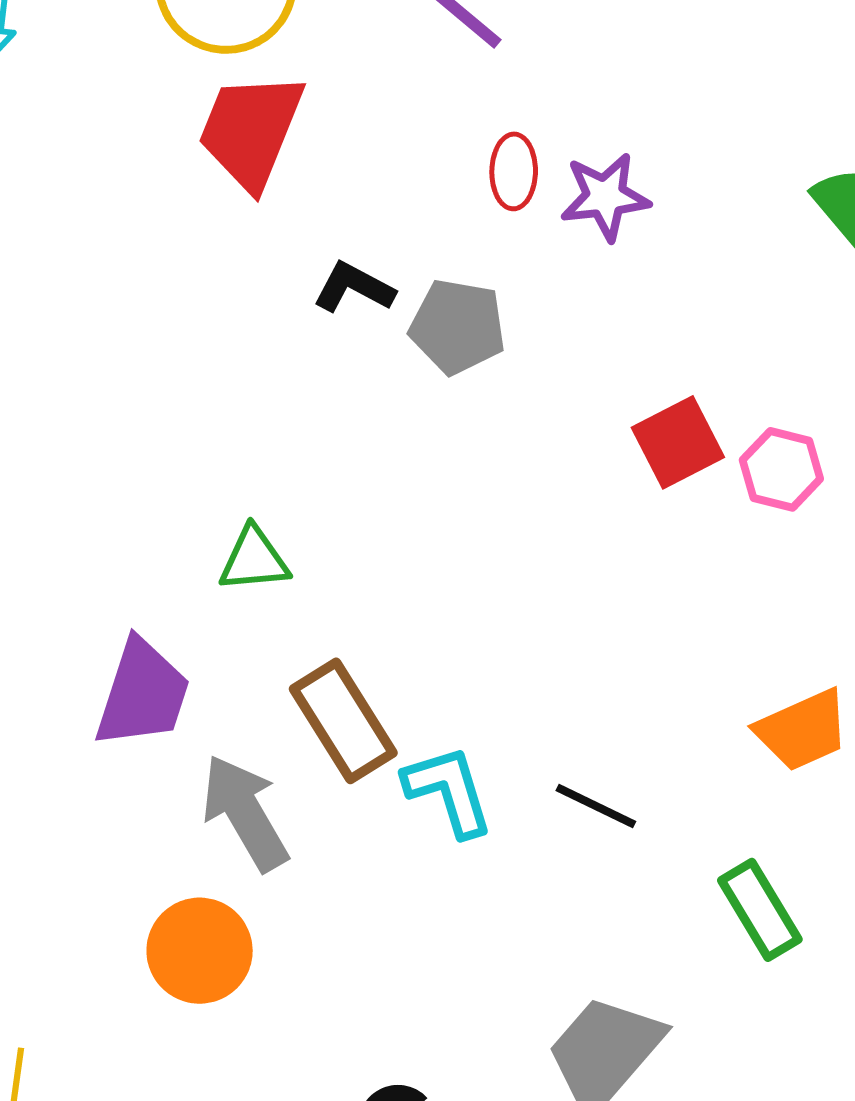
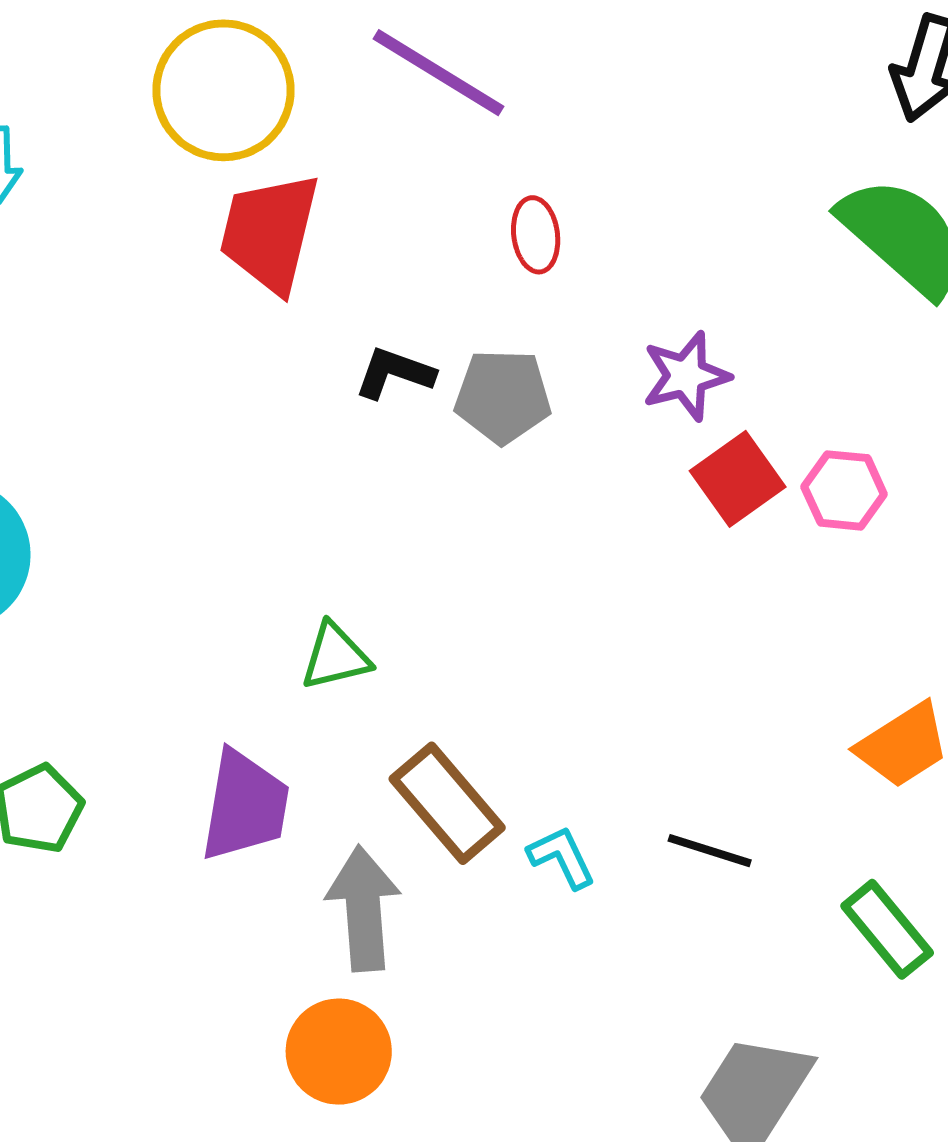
purple star: (605, 197) -> (686, 376), moved
cyan L-shape: (449, 791) -> (562, 857), size x0.7
gray arrow: (245, 813) -> (363, 908), turned 34

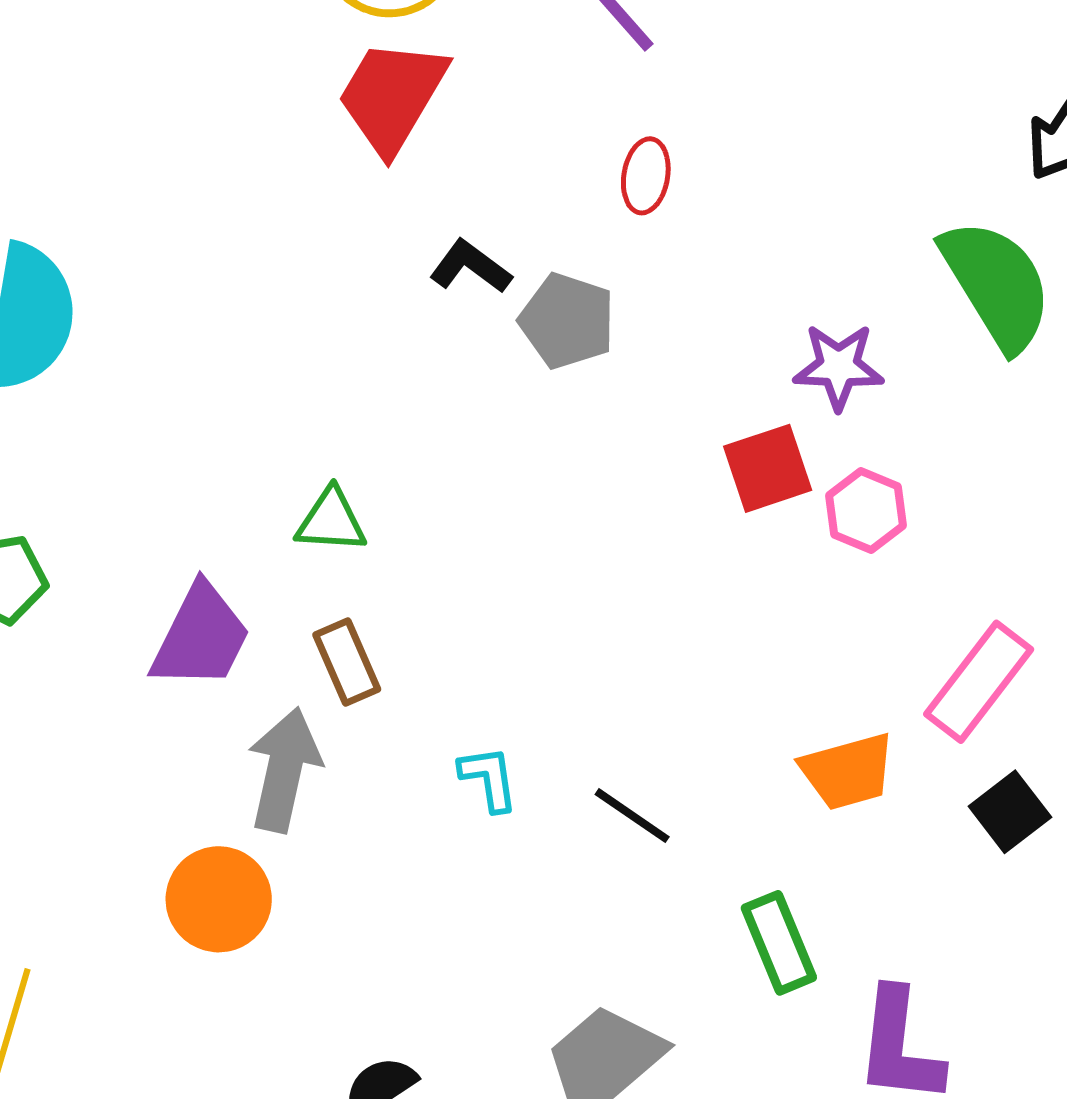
purple star: (686, 376) -> (839, 367), moved
brown rectangle: (447, 803) -> (347, 662), moved, size x0.7

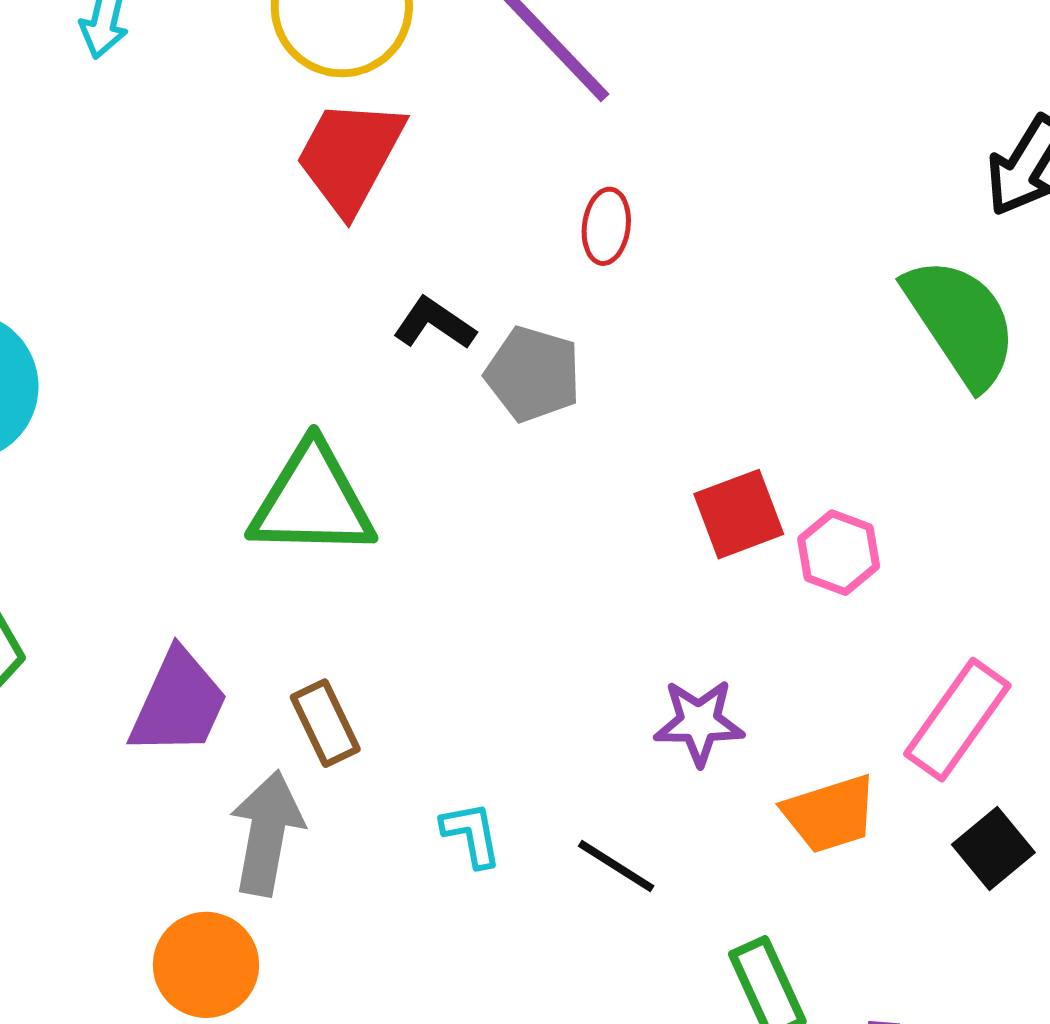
purple star: (839, 367) -> (699, 722), moved
green triangle: (331, 521) -> (312, 501), moved, size x1.8

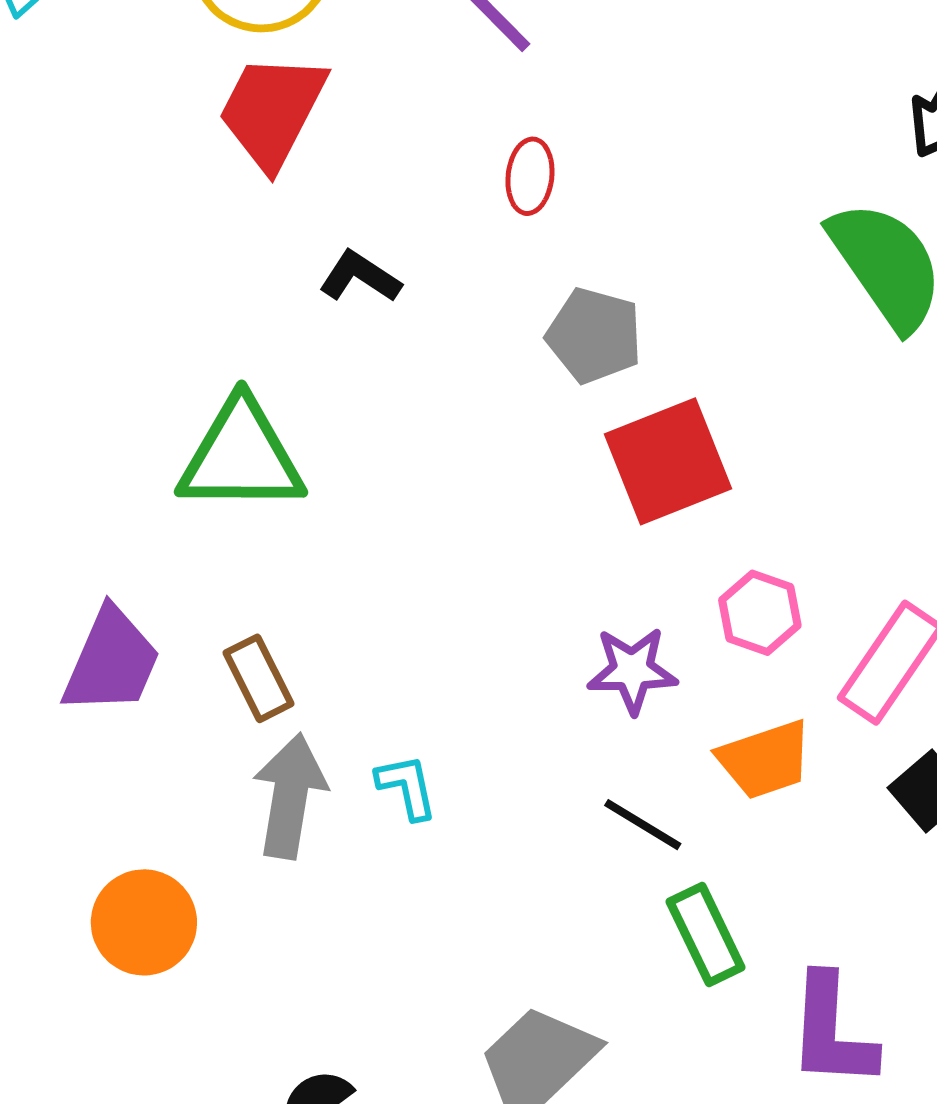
gray pentagon: (533, 374) -> (594, 336), moved
red square: (739, 514) -> (668, 461), size x1.4
pink hexagon: (839, 553) -> (760, 613), moved
gray arrow: (267, 833) -> (290, 796), moved
black line: (616, 866) -> (643, 825), moved

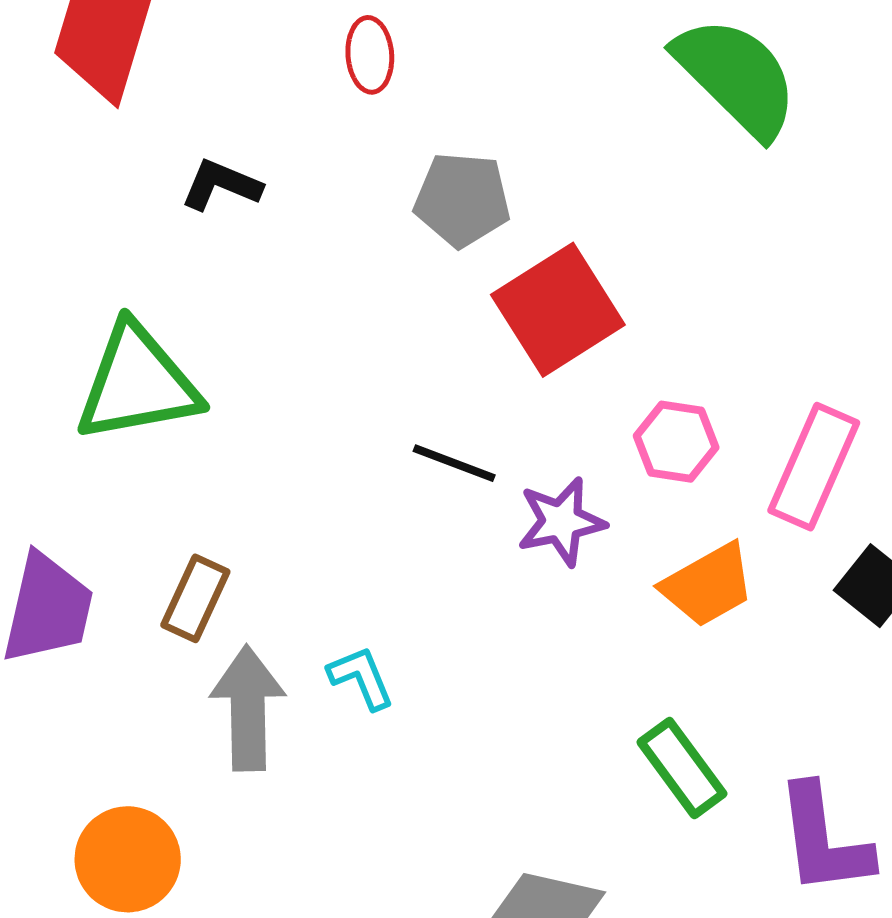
brown rectangle: (259, 678) -> (195, 598), turned 62
black line: (643, 825) -> (454, 463), moved

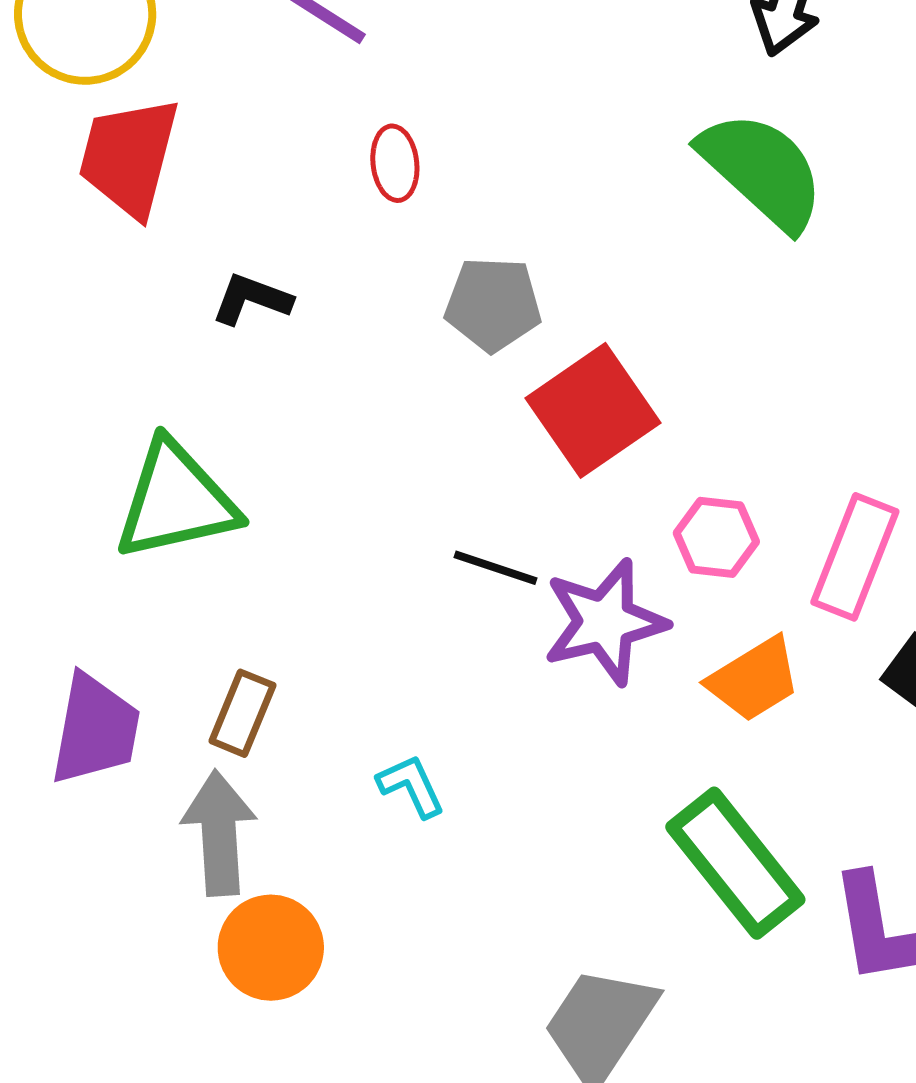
purple star: (561, 522) -> (605, 622), size x1.4
gray arrow: (248, 708) -> (219, 833), moved
green rectangle: (682, 768) -> (735, 863), size x1.5
orange circle: (128, 859) -> (271, 948), moved

